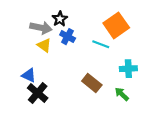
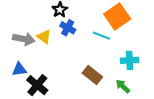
gray arrow: (41, 28) -> (24, 39), moved
blue triangle: (29, 75) -> (19, 69), moved, turned -32

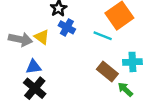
blue triangle: (19, 69) -> (34, 67), moved
brown rectangle: (92, 75) -> (107, 72), moved

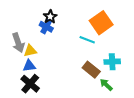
blue cross: (67, 27) -> (46, 27), moved
yellow triangle: (42, 37) -> (30, 51), moved, turned -48
gray arrow: (20, 39) -> (18, 43), turned 60

